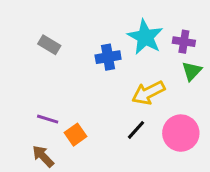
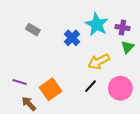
blue cross: (108, 57) -> (72, 38), turned -35
purple line: (48, 119) -> (20, 82), moved
orange square: (76, 135) -> (50, 89), size x1.5

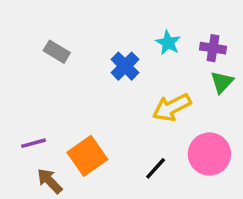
cyan star: (97, 24) -> (168, 43), size x0.6
purple line: (20, 82) -> (33, 143), turned -32
black line: (91, 86) -> (156, 168), moved

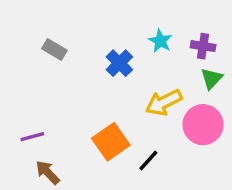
pink circle: (209, 154) -> (203, 125), moved
orange square: (87, 156) -> (111, 142), moved

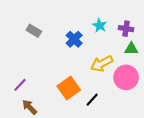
green triangle: (212, 79) -> (131, 49), turned 48
purple line: (32, 137) -> (20, 85), turned -32

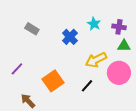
purple line: (20, 85) -> (17, 69), moved
orange square: (69, 88) -> (53, 81), moved
black line: (92, 100) -> (87, 86), moved

